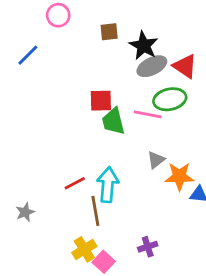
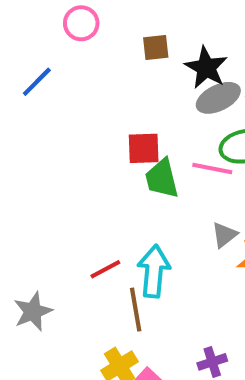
gray star: (25, 212) -> (33, 312), size x1.4

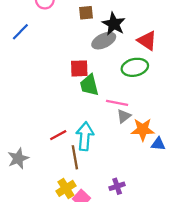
gray ellipse: (218, 98) -> (104, 41), moved
pink line: (212, 168) -> (117, 103), moved

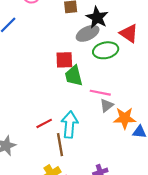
green ellipse: (135, 67) -> (106, 50), moved

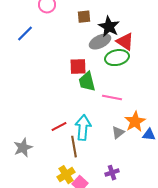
red triangle: (129, 33) -> (125, 42), moved
gray triangle: (107, 105) -> (118, 133), moved
orange star: (125, 118) -> (135, 122), turned -30

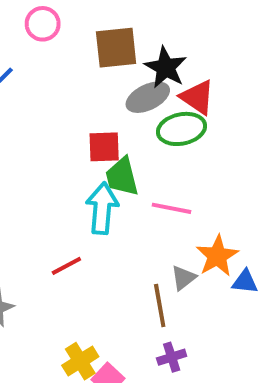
brown square: (84, 17) -> (116, 48), size x1.6
cyan arrow: (83, 128) -> (102, 208), moved
brown line: (74, 147) -> (160, 306), moved

